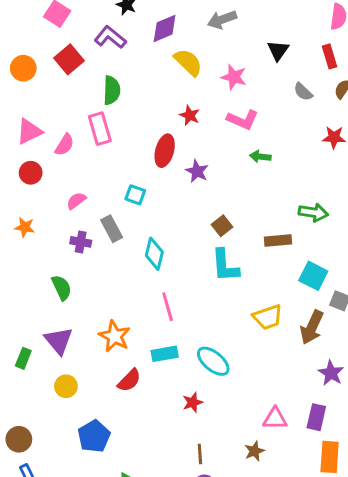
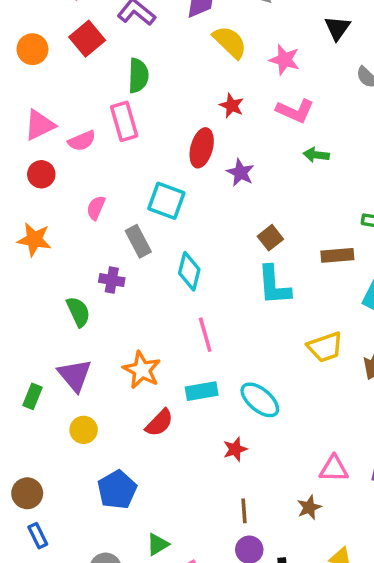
pink semicircle: (64, 145) -> (82, 141), turned 35
cyan square: (135, 195) -> (166, 201), size x1.5
pink semicircle: (76, 201) -> (96, 208), turned -30
orange star: (25, 227) -> (34, 239), size x1.4
purple cross: (81, 242) -> (112, 280), moved

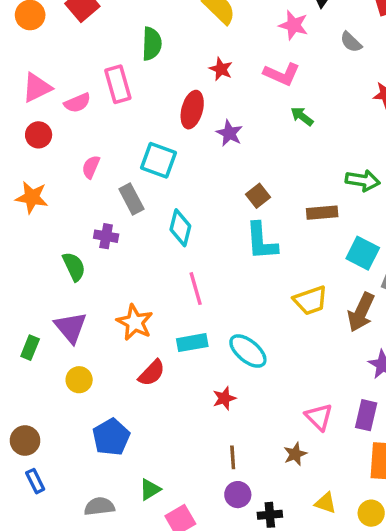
pink star: (285, 60) -> (293, 25), moved
green semicircle: (138, 76) -> (152, 44), moved
green arrow: (316, 155) -> (302, 116), turned 30
pink triangle: (334, 469) -> (319, 417), turned 44

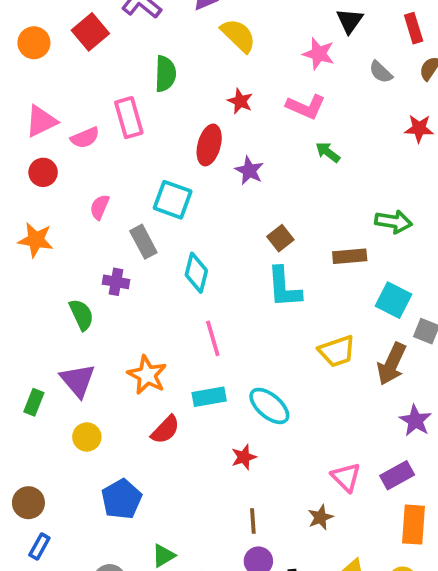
purple rectangle: (366, 415) -> (397, 475), turned 48
blue rectangle: (35, 481) -> (39, 546), turned 55

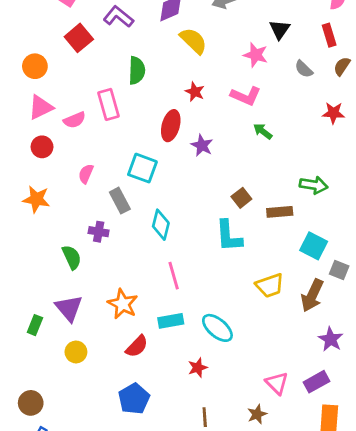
orange circle: (34, 43) -> (35, 66), moved
brown square: (280, 238) -> (241, 198), moved
blue pentagon: (122, 499) -> (134, 399), moved

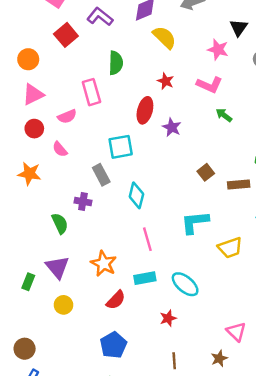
pink semicircle: (75, 120) -> (67, 116), moved
cyan square: (142, 168) -> (121, 147), turned -30
pink semicircle: (86, 174) -> (60, 149), moved, turned -63
cyan L-shape: (229, 236) -> (195, 222), moved, turned 88

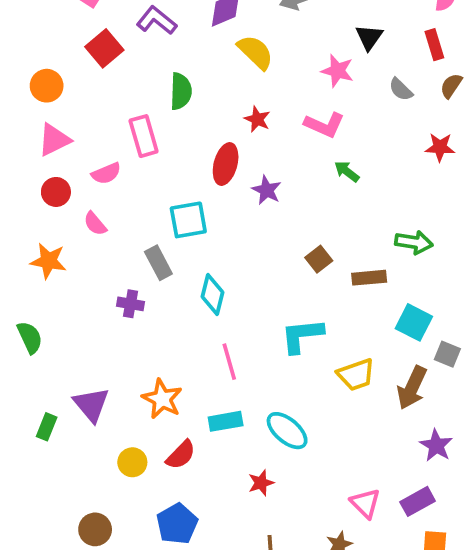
green semicircle: (60, 223) -> (30, 337), moved
yellow circle: (63, 305) -> (132, 462), moved
brown circle: (25, 349) -> (95, 529), moved

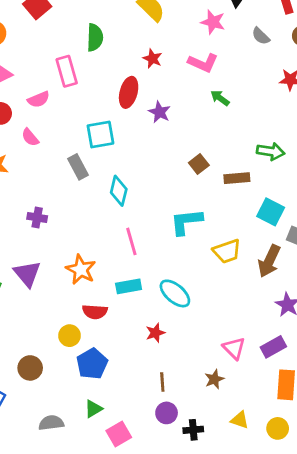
purple cross: (130, 304) -> (37, 217), moved
red semicircle: (181, 455) -> (95, 312), turned 50
yellow circle: (132, 462) -> (69, 336), moved

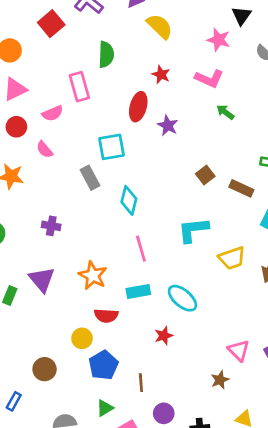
brown rectangle: (237, 178) -> (241, 188), turned 30
brown line: (162, 382) -> (141, 383), moved
purple circle: (167, 413) -> (164, 413), moved

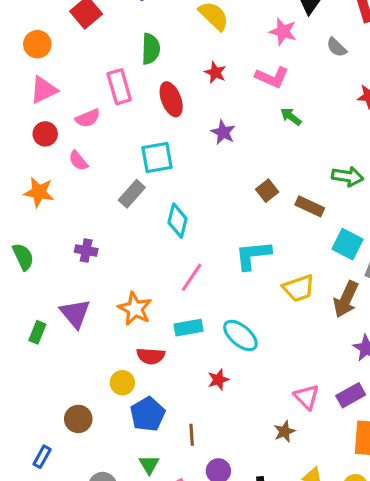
red ellipse: (138, 107) -> (171, 99), moved, turned -36
gray rectangle: (90, 178) -> (132, 194), turned 70
pink line: (141, 249) -> (192, 277), turned 50
green triangle: (105, 408) -> (149, 465), turned -30

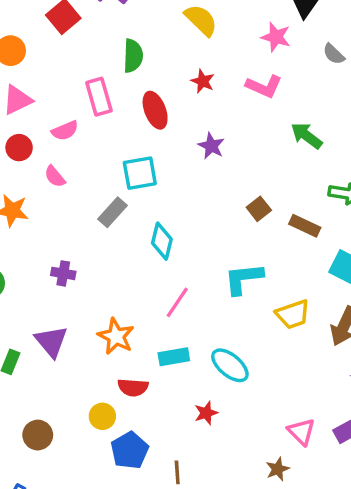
green arrow: (291, 117) -> (306, 136), moved, size x1.4
brown circle: (78, 419) -> (38, 435), moved

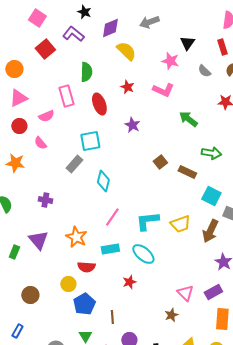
cyan L-shape: (244, 279) -> (147, 221), moved

